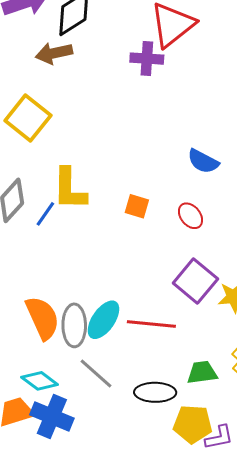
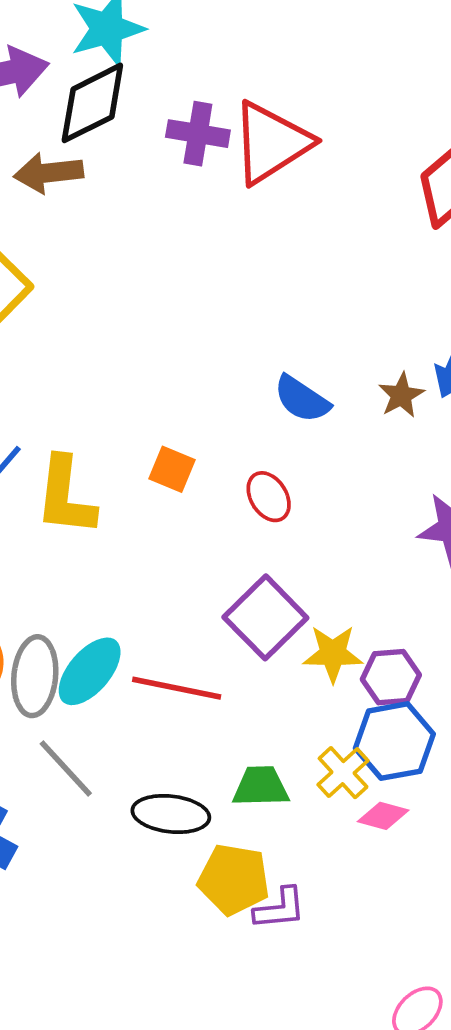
purple cross: (147, 59) -> (198, 134), moved
yellow L-shape: (70, 189) -> (65, 496), moved

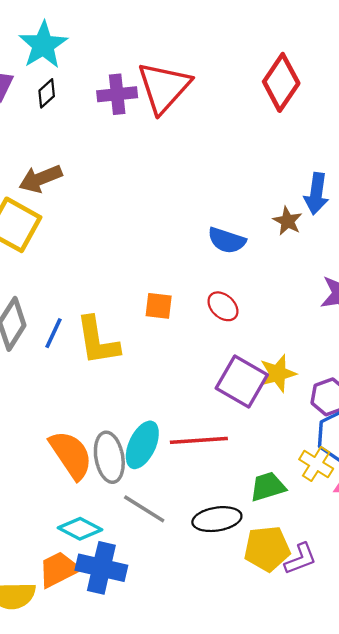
black diamond: (92, 103) -> (47, 93), size x0.5
brown arrow: (48, 173) -> (41, 179), moved
yellow star: (333, 654) -> (278, 373), moved

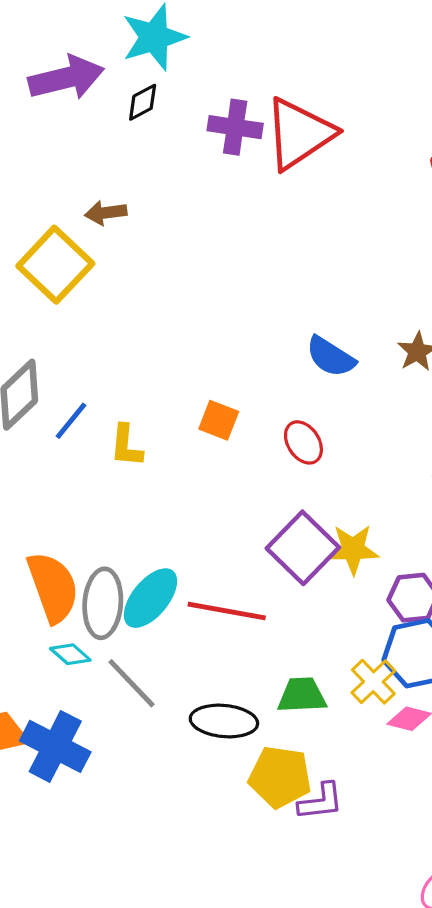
brown arrow: (41, 179) -> (106, 213), size x0.7
yellow L-shape: (97, 341) -> (126, 446), size x0.6
cyan diamond: (80, 529) -> (70, 654), moved, size x0.7

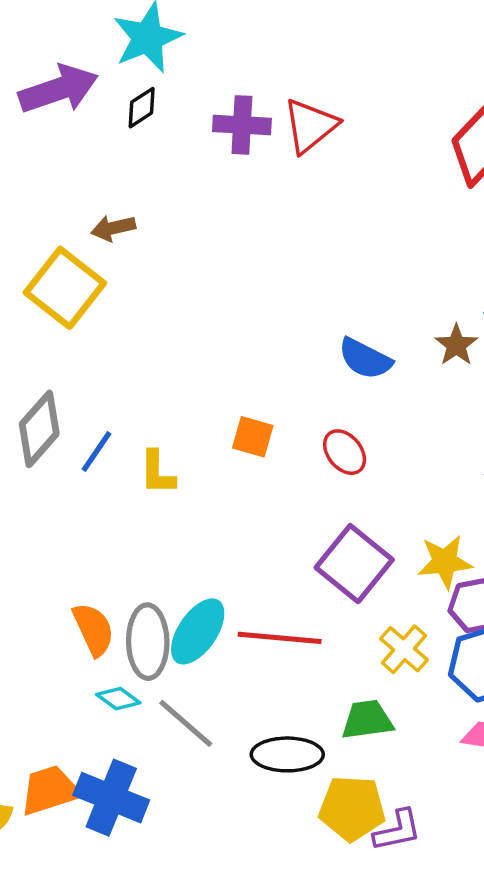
red triangle: (299, 134) -> (310, 126), size x0.7
yellow star: (353, 549) -> (445, 562), moved
orange semicircle: (53, 587) -> (93, 629), size x0.7
yellow cross: (373, 682) -> (404, 649), moved

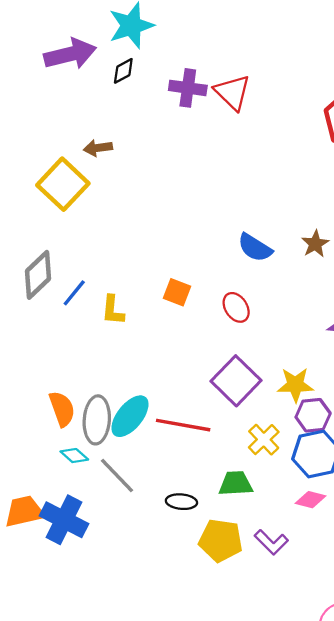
red triangle: (310, 126) -> (232, 92), turned -42
black ellipse: (287, 754) -> (181, 502), size x0.7
purple L-shape: (397, 830) -> (271, 542), moved, turned 52

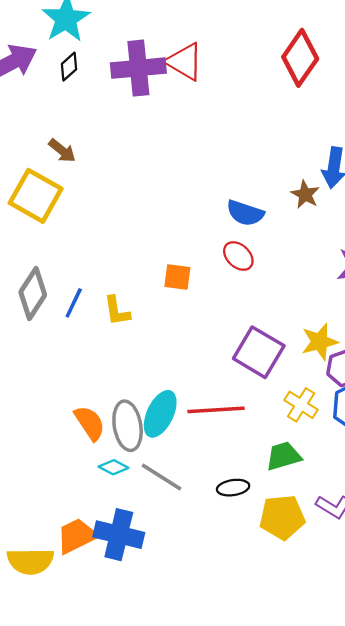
purple cross: (188, 88) -> (138, 68), size x1.4
brown arrow: (98, 148) -> (62, 151), turned -120
red ellipse: (236, 307) -> (238, 256), moved

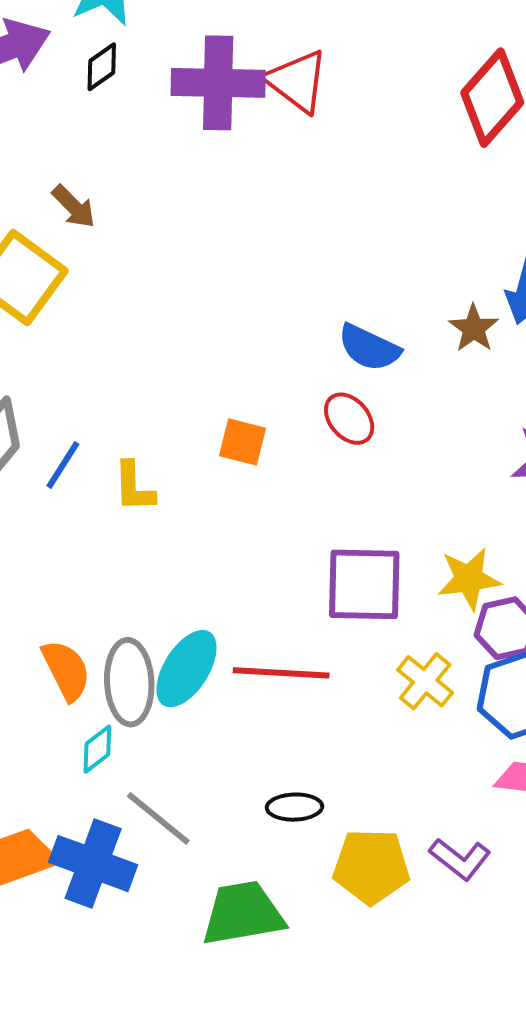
purple square: (259, 352) -> (364, 584), turned -36
green trapezoid: (283, 456) -> (243, 913), moved, size x1.4
cyan diamond: (113, 467) -> (97, 749), turned -72
gray line: (162, 477) -> (158, 818), moved

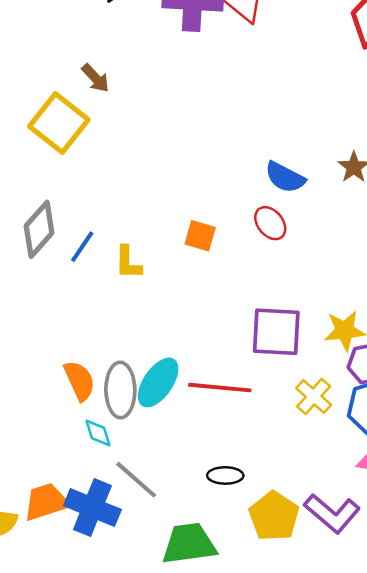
cyan diamond: (97, 749) -> (98, 433), turned -72
purple L-shape: (460, 859) -> (332, 513), size x1.4
yellow pentagon: (371, 866) -> (274, 516), turned 30

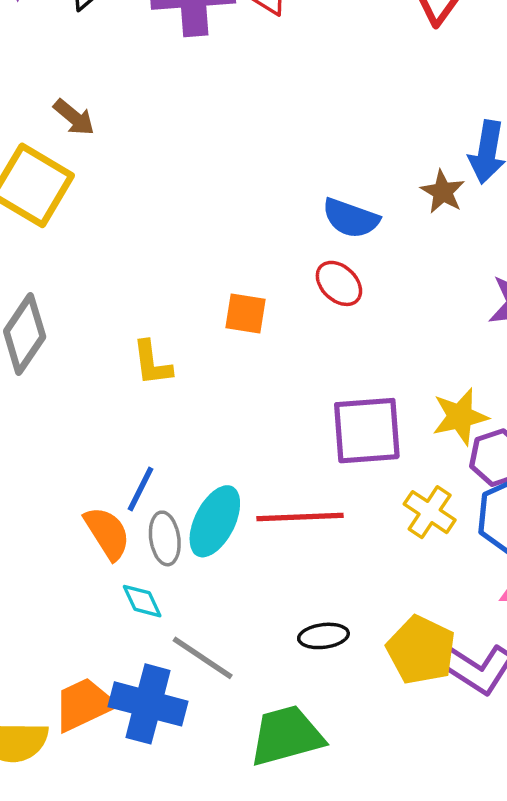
blue line: (82, 247) -> (141, 489), moved
gray ellipse: (120, 390) -> (165, 538), size x0.7
yellow pentagon: (274, 516) -> (421, 650), moved

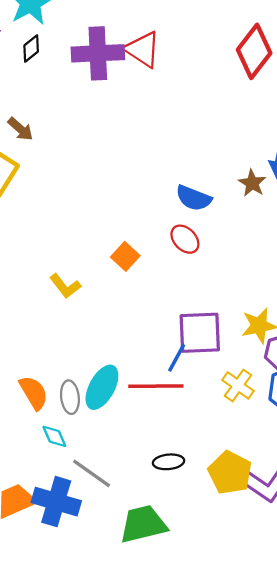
orange square: (245, 313) -> (125, 256), turned 32
yellow L-shape: (152, 363) -> (65, 286), turned -32
blue line: (141, 489) -> (177, 358), moved

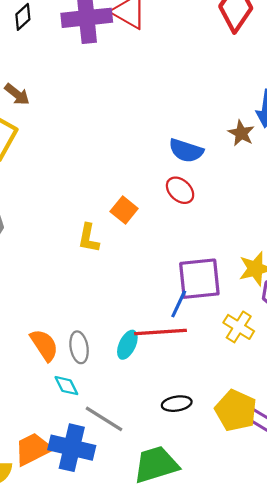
yellow L-shape: (65, 286) -> (89, 238), moved, turned 52
cyan ellipse: (102, 387) -> (127, 345), moved, size x0.7

